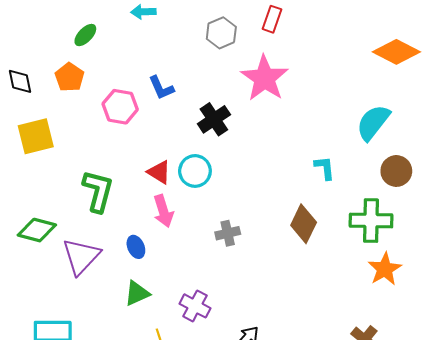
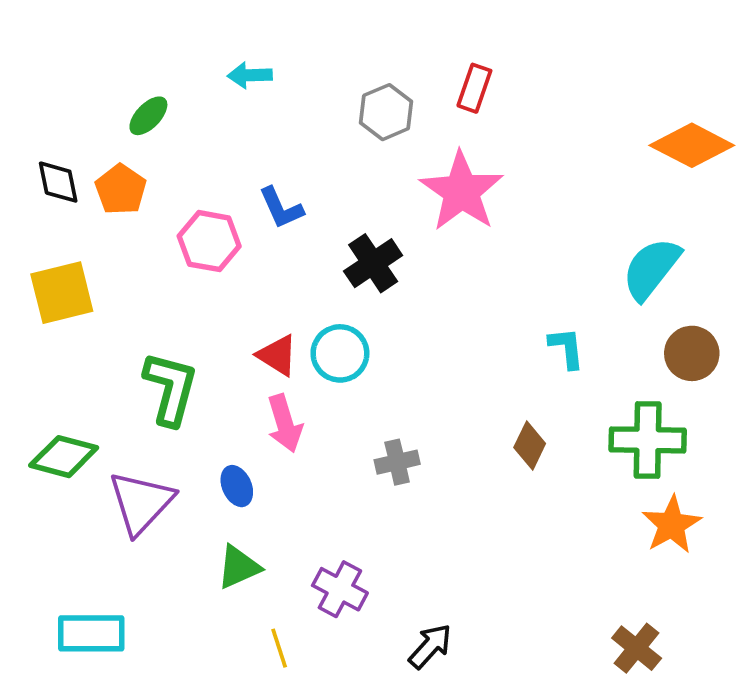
black diamond: (20, 81) -> (58, 182), moved
brown diamond: (304, 224) -> (530, 446), size x0.7

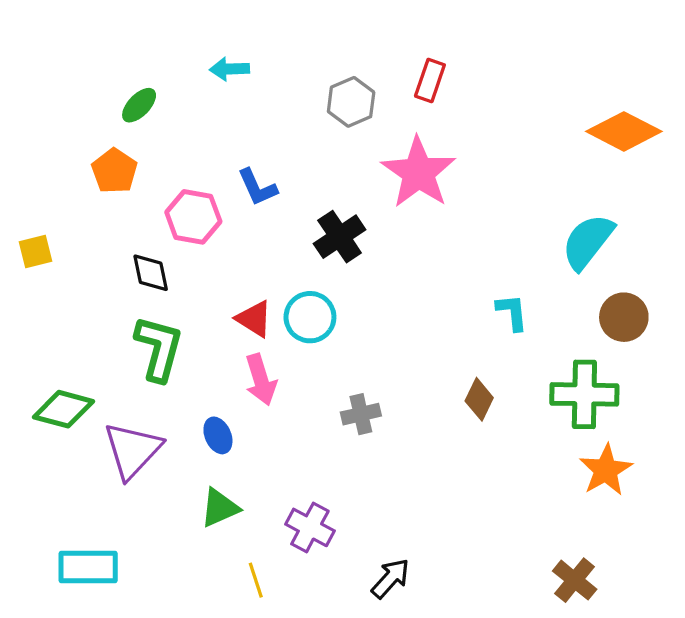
black diamond: (58, 182) -> (151, 273), moved
yellow square: (62, 293) -> (36, 251), moved, size x0.6

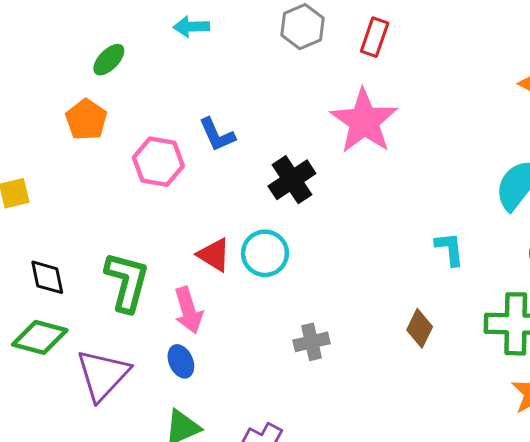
gray hexagon: (351, 102) -> (302, 27), moved
black diamond: (151, 273) -> (47, 277), moved
pink arrow: (261, 380) -> (188, 310), moved

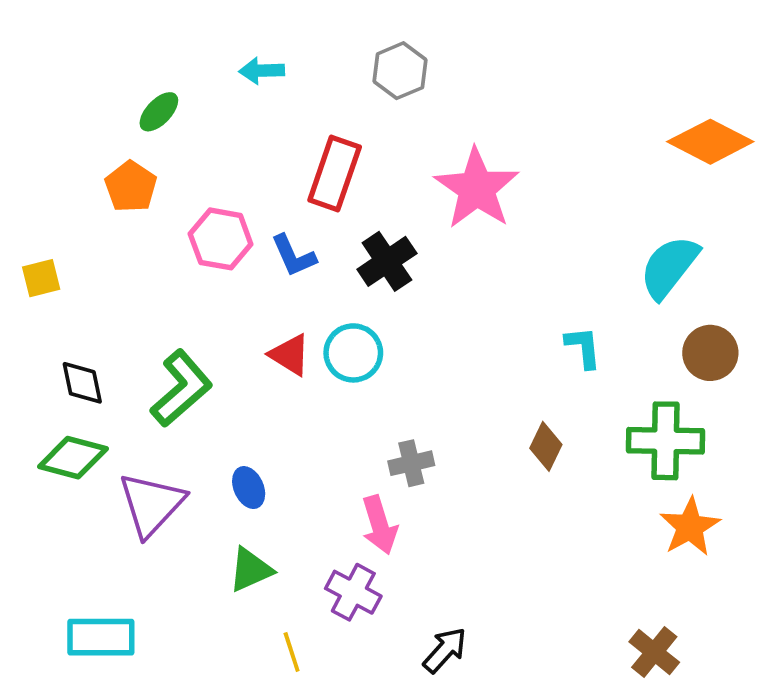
red rectangle: (375, 37) -> (335, 173), moved, size x1.5
blue L-shape: (217, 135) -> (293, 256), moved
green L-shape: (127, 282) -> (181, 388), turned 34
pink arrow: (188, 310) -> (379, 525), moved

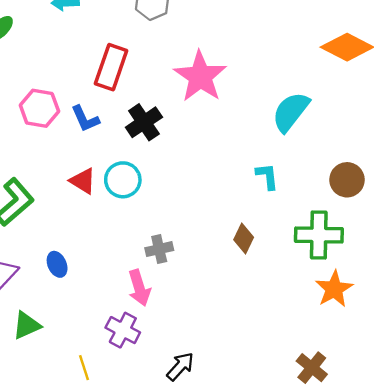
cyan semicircle: (669, 267) -> (291, 112), moved
green triangle: (250, 570) -> (27, 325), moved

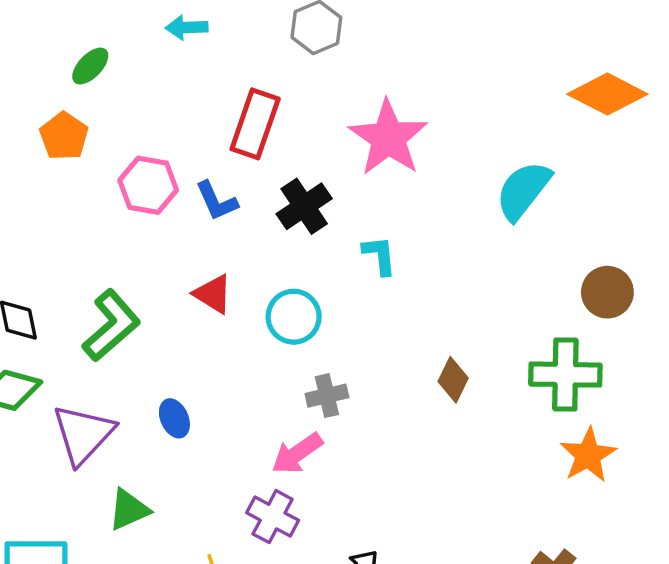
cyan L-shape: (267, 176) -> (380, 255), moved
cyan circle: (123, 180) -> (294, 317), moved
pink arrow: (139, 288) -> (297, 453), turned 72

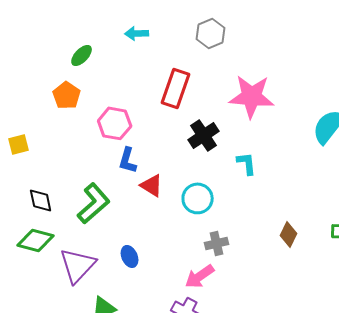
pink star: (388, 138) -> (252, 96), turned -30
blue L-shape: (216, 201) -> (128, 160), moved, turned 40

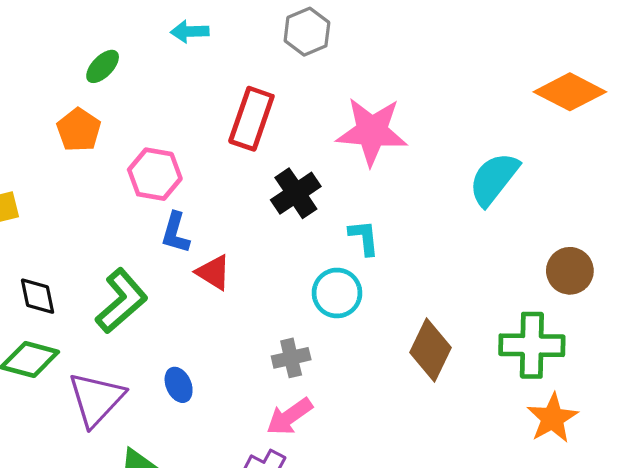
cyan circle: (198, 198) -> (337, 293), moved
brown diamond: (289, 234) -> (430, 350), size x1.5
gray cross: (217, 243) -> (291, 358), moved

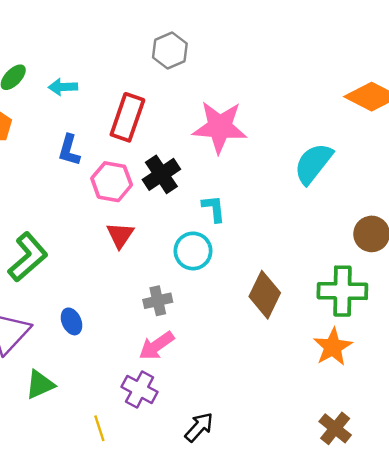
cyan arrow: (190, 32) -> (63, 87), moved
pink hexagon: (155, 174) -> (112, 182), moved
blue L-shape: (175, 233) -> (69, 150), moved
red triangle: (213, 272) -> (120, 235), moved, turned 32
orange star: (552, 418) -> (333, 347), moved

